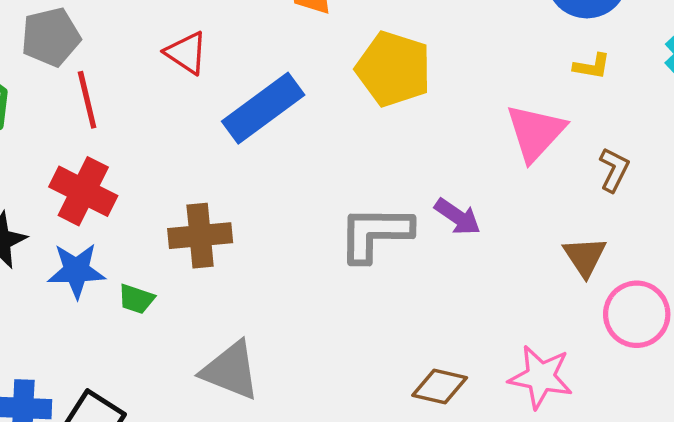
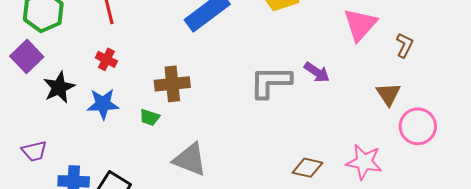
red cross: (83, 191) -> (106, 59), size x0.6
green trapezoid: (136, 299) -> (150, 117), moved

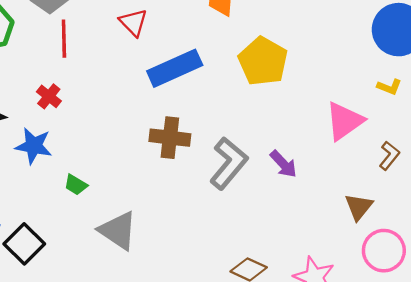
gray L-shape: (271, 82) -> (229, 163), turned 117
brown cross: (172, 84) -> (170, 138), moved
green trapezoid: (150, 117) -> (76, 185), moved

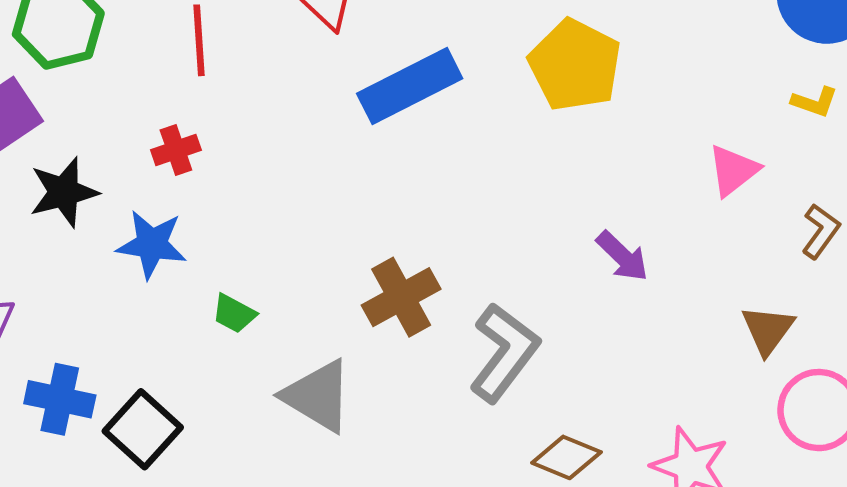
red cross: (49, 96) -> (176, 150), turned 35
pink triangle: (344, 121) -> (733, 170), size x0.7
brown cross: (170, 138) -> (401, 297), moved, turned -33
gray L-shape: (229, 163) -> (504, 353), moved

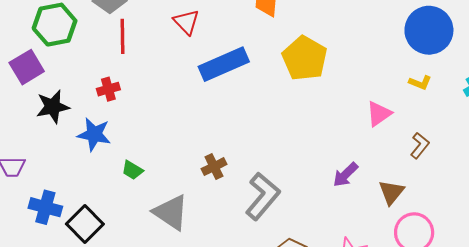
purple arrow: (622, 256) -> (345, 175), moved, turned 88
brown cross: (401, 297) -> (214, 167), size x0.7

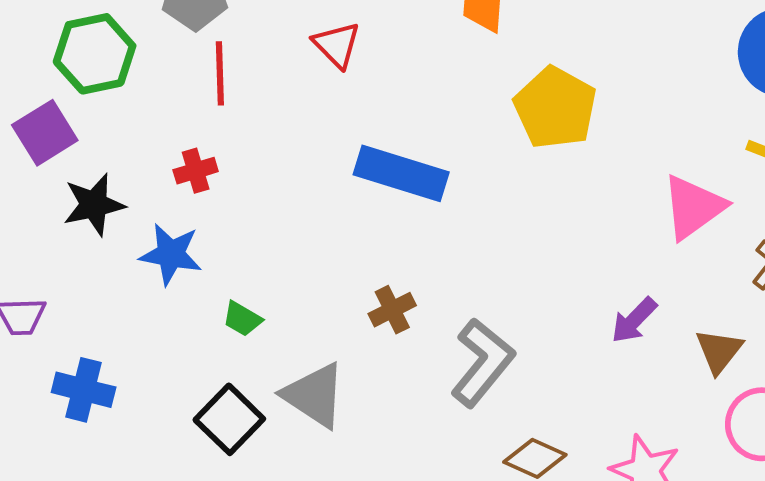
blue rectangle: (224, 64) -> (401, 173), moved, turned 42
pink triangle: (379, 114) -> (693, 207), size x1.4
black square: (85, 224) -> (229, 419), moved

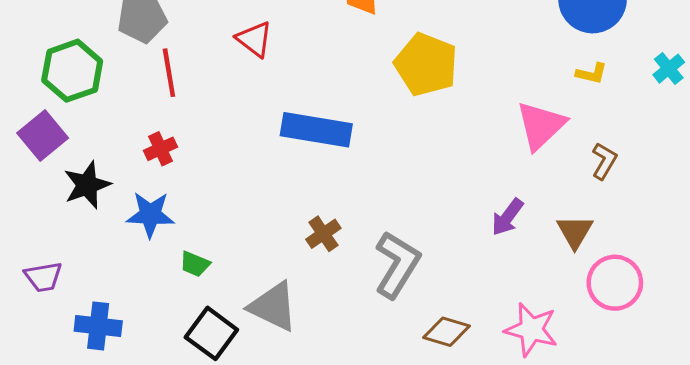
green trapezoid: (242, 319) -> (195, 264), moved

